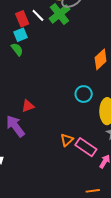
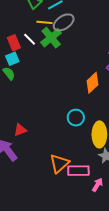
orange triangle: (67, 140) -> (59, 163), size x1.5
pink rectangle: (86, 147) -> (78, 171), turned -35

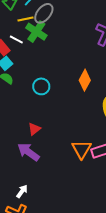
orange diamond: (92, 83) -> (85, 80), moved
cyan circle: (76, 118) -> (41, 86), moved

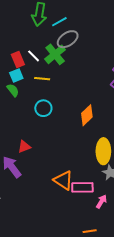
yellow line: (25, 19) -> (42, 79), moved
orange triangle: (82, 149) -> (63, 180), turned -45

